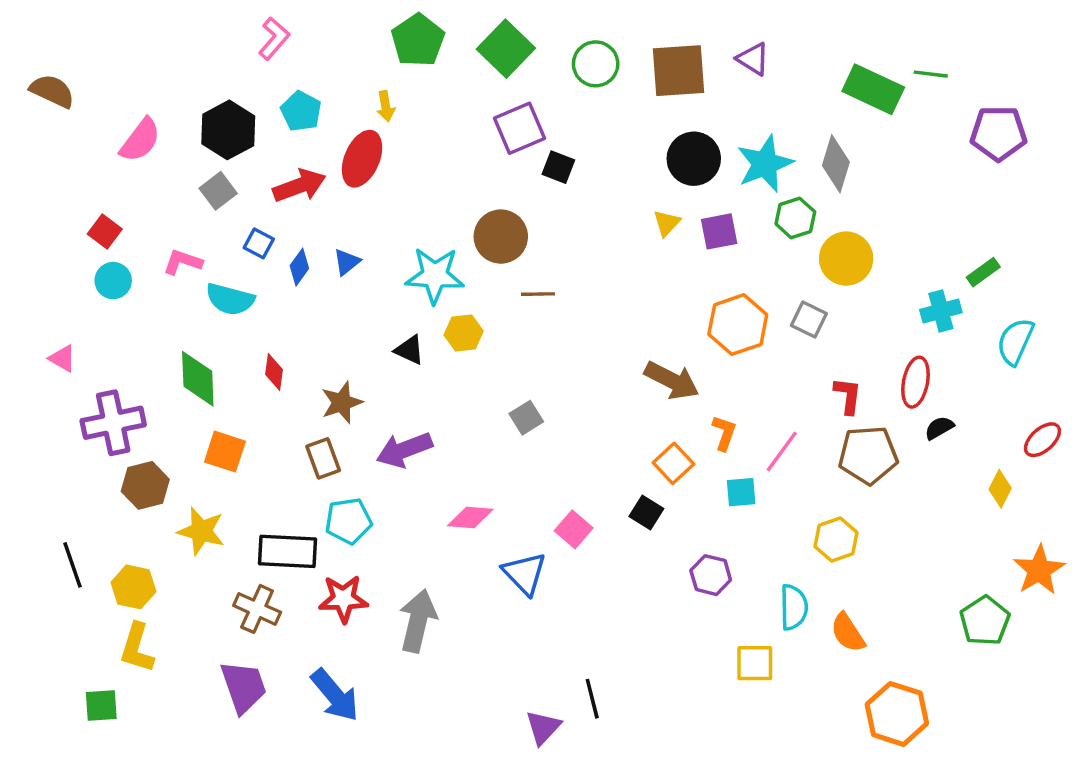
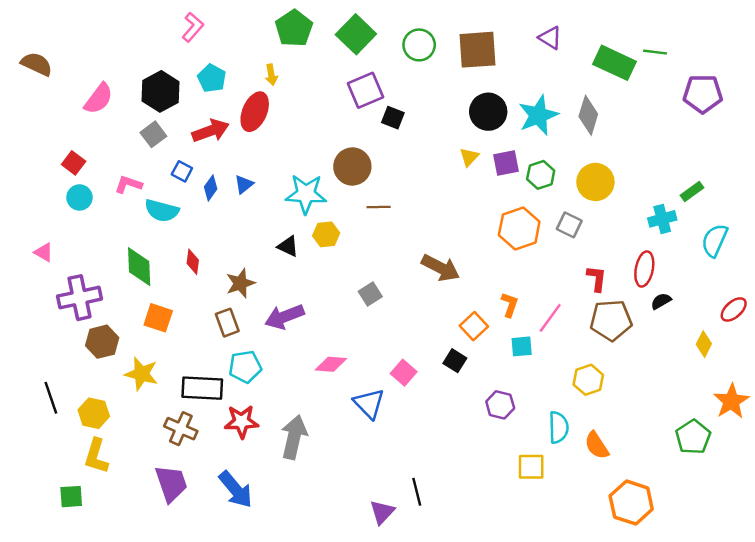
purple triangle: (753, 59) -> (550, 38), moved
green hexagon: (795, 218) -> (541, 175), moved
brown arrow: (672, 380) -> (441, 268), moved

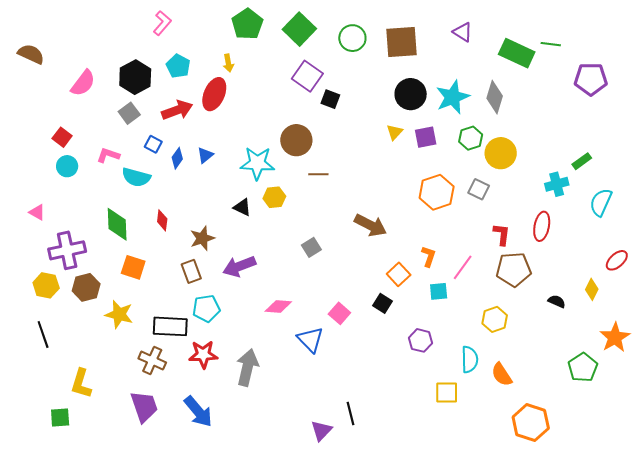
purple square: (365, 90) -> (307, 76), turned -32
green hexagon: (541, 175) -> (471, 138), moved
black semicircle: (661, 301) -> (557, 301), moved, turned 54
yellow hexagon: (94, 413) -> (46, 285), moved

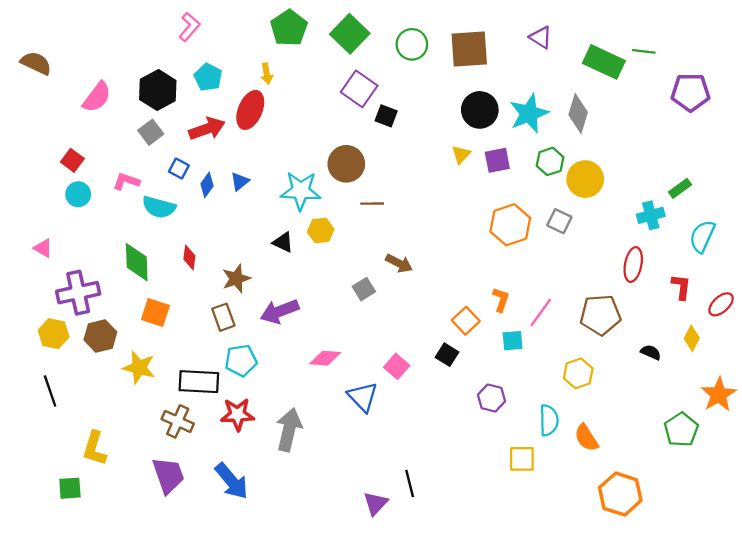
brown arrow: (370, 225) -> (399, 263), moved, size x0.7
red L-shape: (502, 234) -> (681, 287), moved

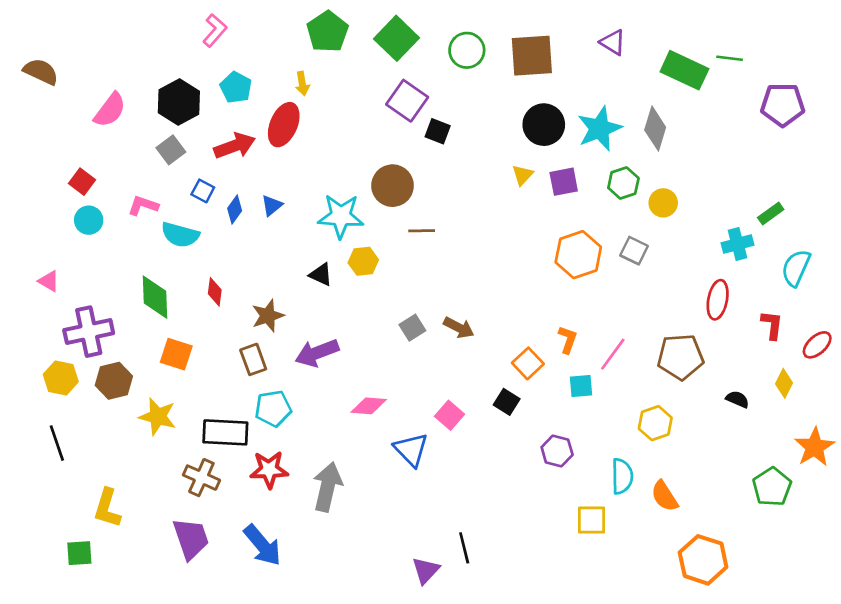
yellow circle: (585, 179) -> (663, 203), size x0.7
brown arrow: (399, 263) -> (459, 328), moved

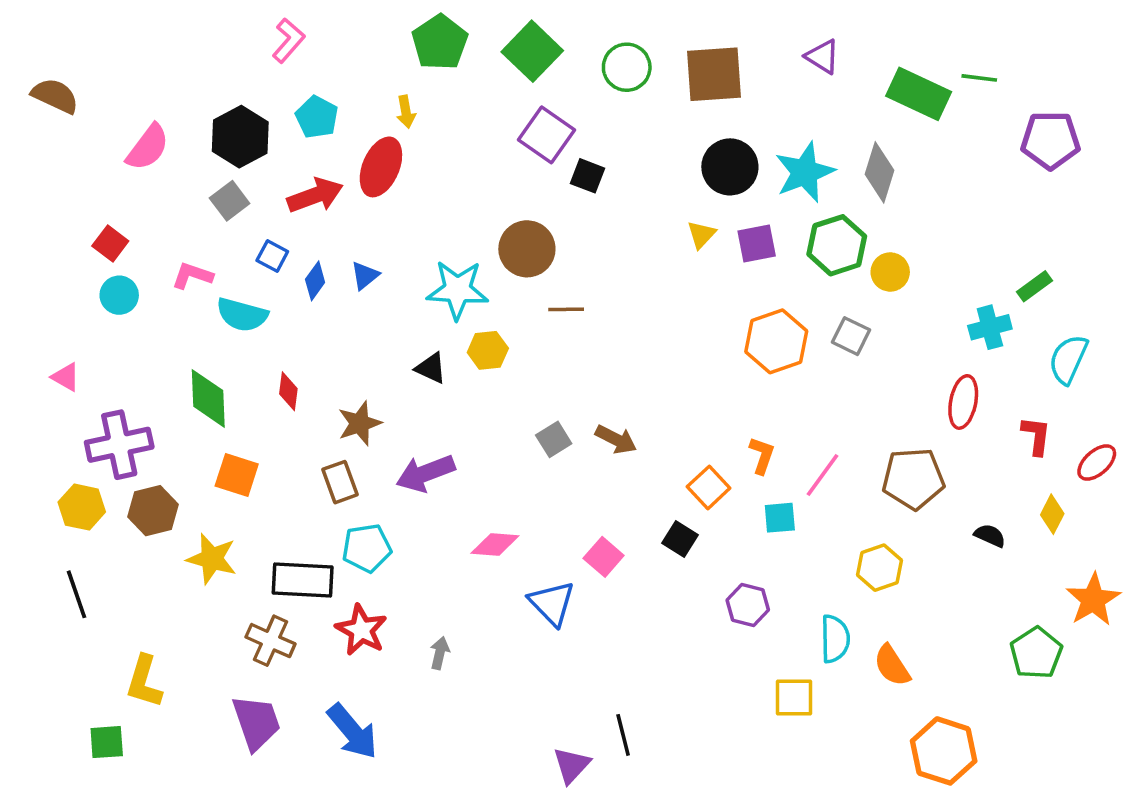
green hexagon: (623, 183) -> (837, 245), size x1.4
red star: (269, 470) -> (361, 630), turned 30
gray arrow: (327, 487) -> (440, 653), size x0.5

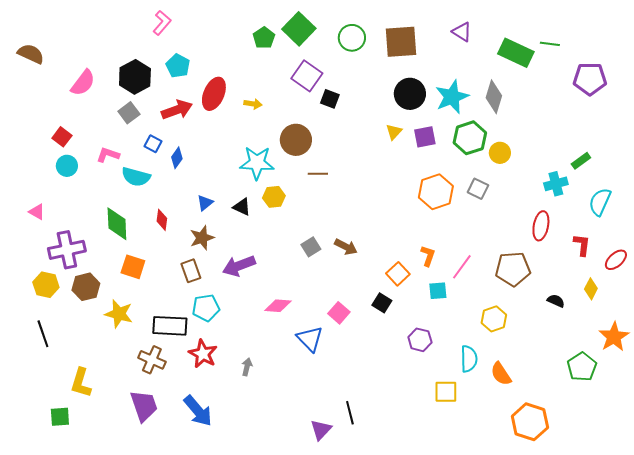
green pentagon: (440, 42) -> (264, 38), moved, size x0.7
yellow arrow: (406, 112) -> (253, 104), moved, turned -72
blue triangle: (365, 276) -> (205, 203), moved

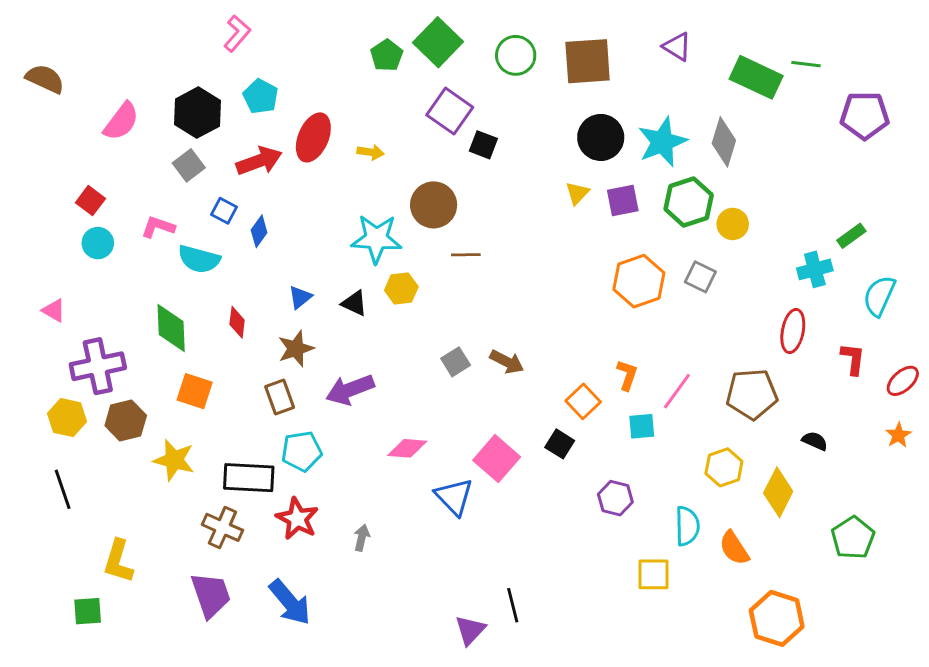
yellow diamond: (591, 289) -> (778, 492), moved, size x1.5
pink square: (339, 313) -> (497, 459), size x1.4
orange star: (614, 337) -> (898, 435), moved, size x0.6

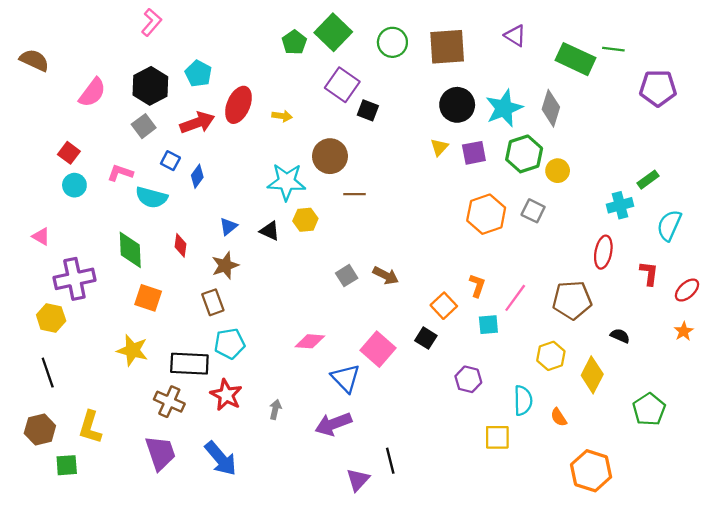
pink L-shape: (237, 33) -> (151, 22), moved
purple arrow: (350, 390) -> (333, 424), moved
brown hexagon: (126, 420) -> (40, 429), moved
orange semicircle: (734, 548) -> (559, 417), size x0.7

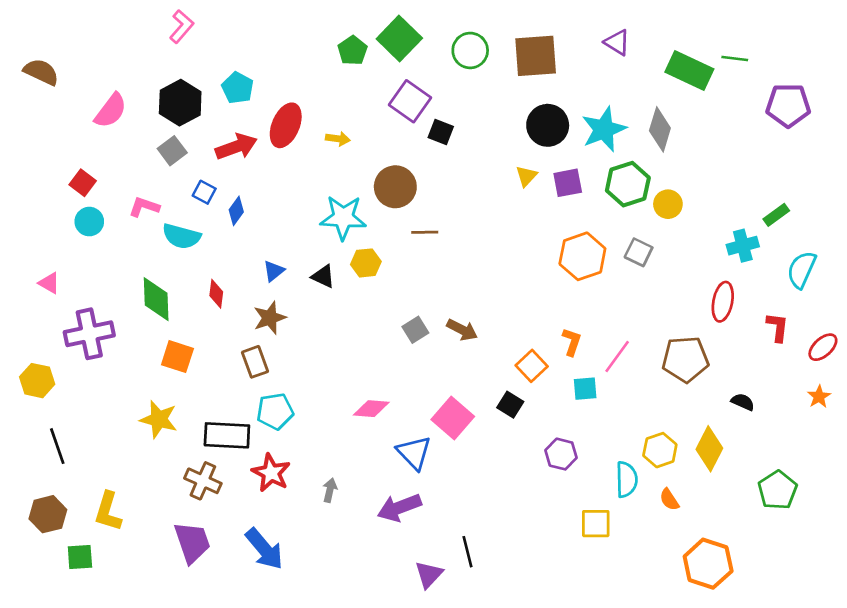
yellow hexagon: (51, 318) -> (37, 381), moved
yellow hexagon: (551, 356) -> (660, 450), moved

